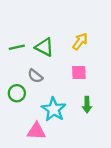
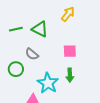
yellow arrow: (80, 41) -> (68, 14), moved
green arrow: (87, 105) -> (70, 75), moved

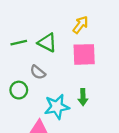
pink square: (70, 51) -> (84, 54), moved, size x1.5
cyan star: (48, 83) -> (57, 107), turned 30

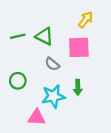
yellow arrow: (81, 25) -> (86, 20), moved
gray semicircle: (38, 72) -> (52, 64), moved

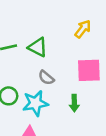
pink square: (79, 47) -> (89, 70), moved
cyan star: (53, 96) -> (35, 103), moved

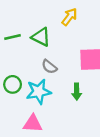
yellow arrow: (83, 29) -> (69, 17), moved

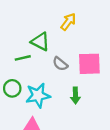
green line: (13, 37) -> (23, 58), moved
gray semicircle: (49, 67) -> (60, 64), moved

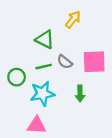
green line: (23, 58) -> (44, 67), moved
green circle: (12, 88) -> (17, 77), moved

